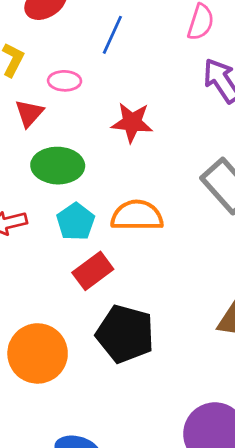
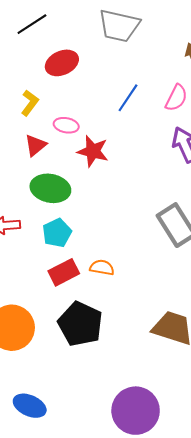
blue line: (112, 35) -> (128, 98), moved
red star: (132, 122) -> (93, 151), moved
orange semicircle: (137, 216) -> (102, 267), moved, size x0.6

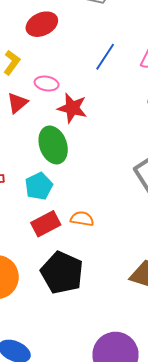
green ellipse: (50, 188) -> (53, 145), moved, turned 60

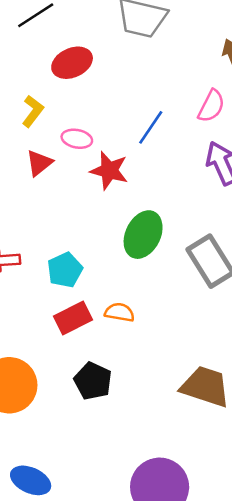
blue line: (105, 57) -> (151, 127), moved
green ellipse: (53, 145) -> (143, 235), moved, turned 45
black pentagon: (62, 273) -> (93, 381), size x0.7

